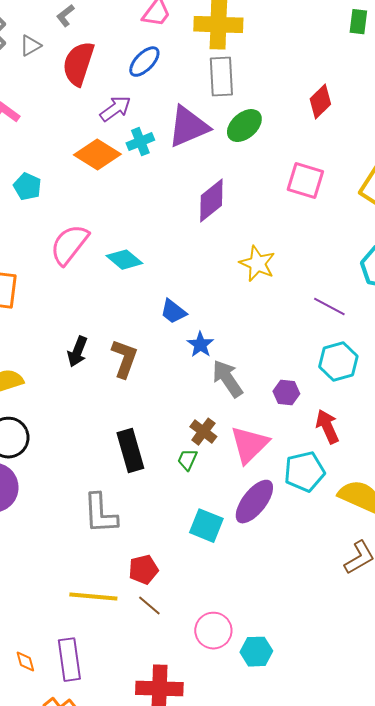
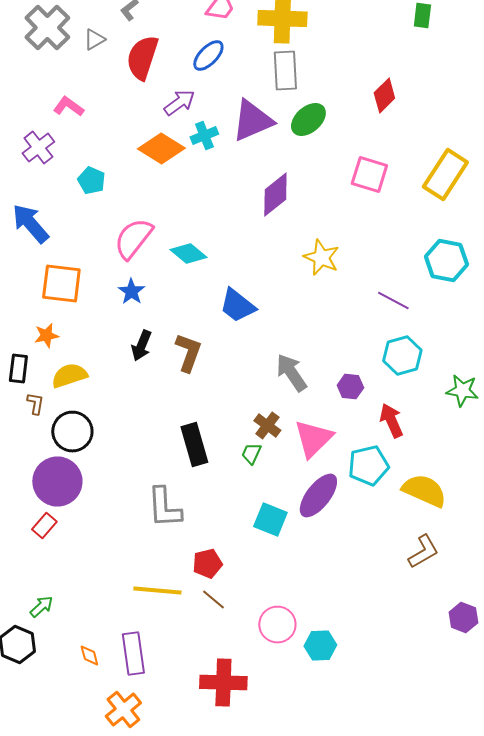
blue trapezoid: (173, 312) -> (237, 306), size x1.4
blue star: (200, 345) -> (131, 292), moved

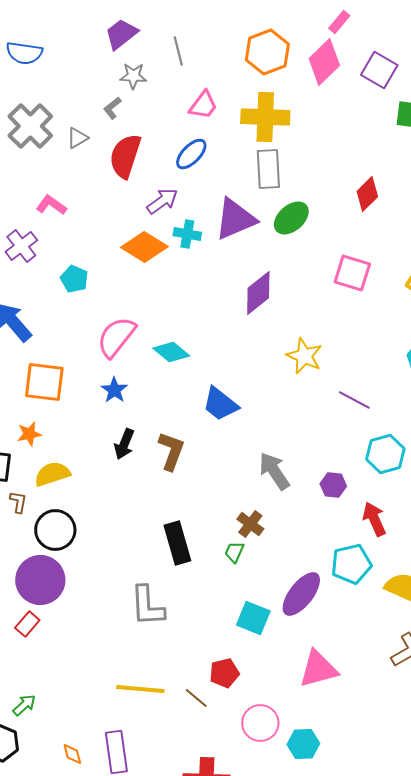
cyan cross: (204, 136) -> (187, 234), turned 32
purple line: (393, 300) -> (354, 400), moved
pink triangle: (313, 438) -> (318, 669), moved, turned 30
red pentagon: (207, 564) -> (224, 673), moved

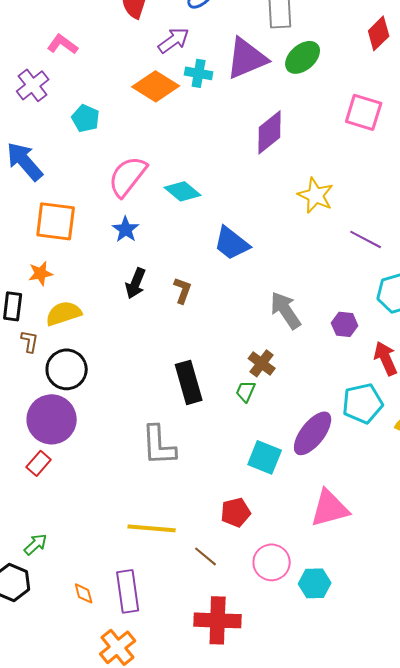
brown L-shape: (171, 451) -> (183, 290), size x0.7
brown line: (196, 698) -> (206, 556), moved

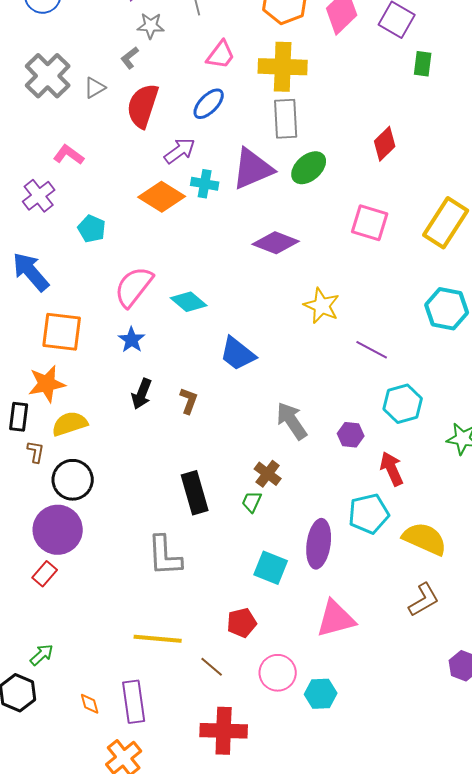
purple diamond: (270, 132) -> (276, 243), turned 60
orange star: (41, 273) -> (47, 384), size x1.5
purple ellipse: (313, 433) -> (319, 544), turned -30

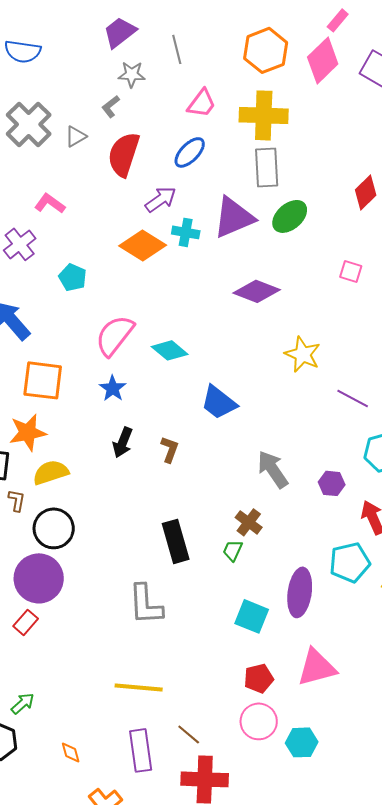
pink square: (370, 223) -> (351, 271), size x0.6
red pentagon: (242, 623) -> (259, 678), moved
brown line: (212, 667) -> (189, 734), moved
purple rectangle: (134, 702) -> (141, 750), moved

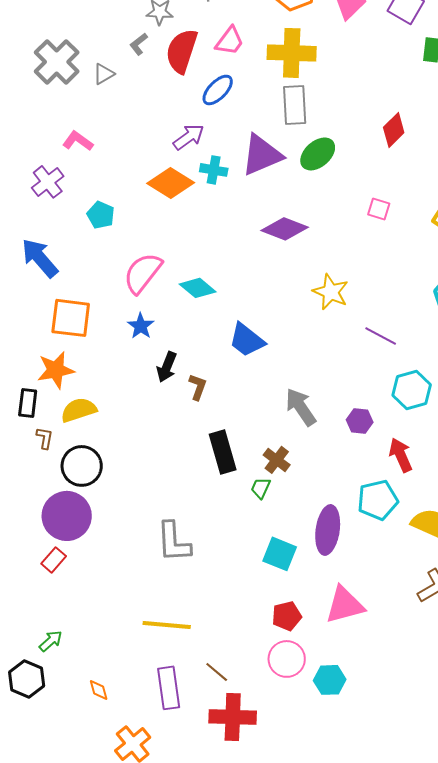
red semicircle: (124, 154) -> (182, 51), moved
black arrow: (123, 442) -> (167, 367), moved
black rectangle: (176, 541) -> (223, 452), moved

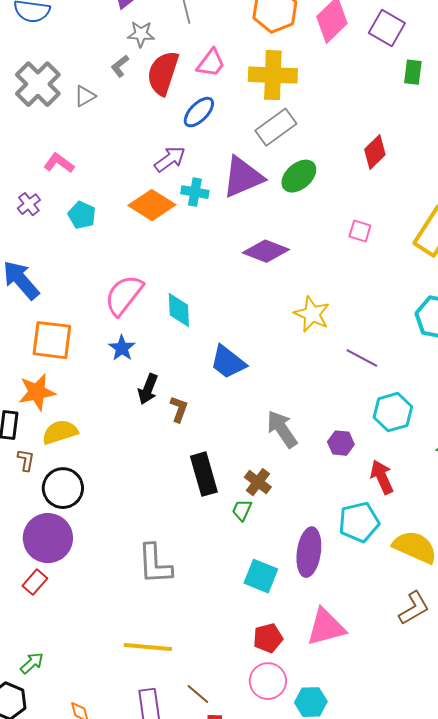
gray rectangle: (295, 105) -> (276, 127), turned 57
purple cross: (48, 182) -> (29, 204), size x0.7
cyan pentagon: (101, 215) -> (82, 215), moved
cyan diamond: (198, 288) -> (179, 310), turned 48

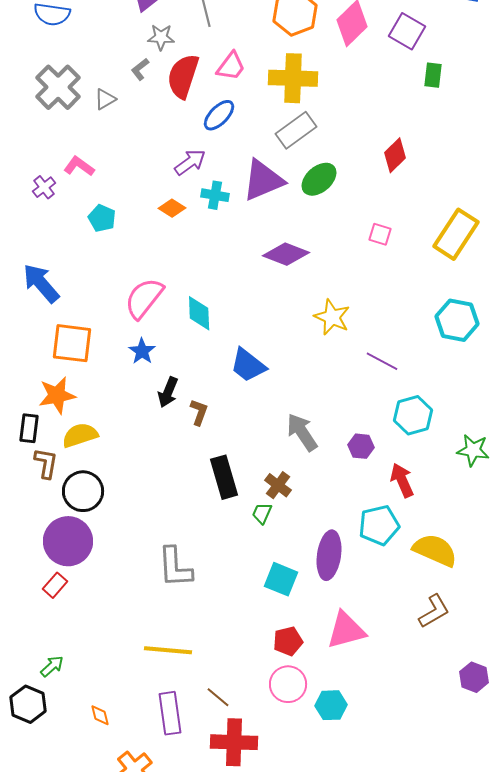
purple cross: (29, 204) -> (44, 187), moved
orange diamond: (152, 205) -> (172, 208), size x0.6
brown L-shape: (26, 460) -> (46, 463), size x1.4

